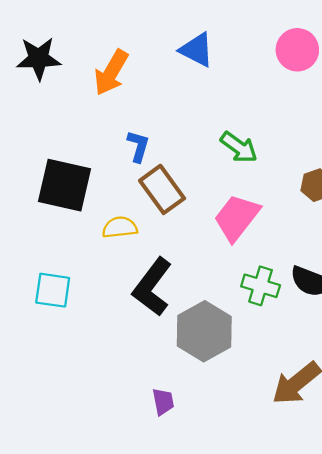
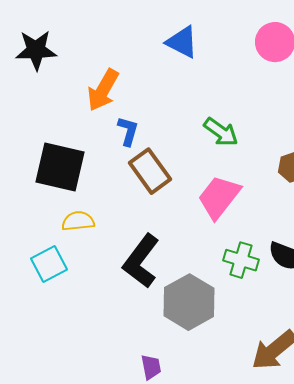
orange arrow: (111, 73) -> (103, 90), moved
yellow semicircle: (120, 227) -> (78, 221), moved
cyan square: (53, 290) -> (49, 264), turned -36

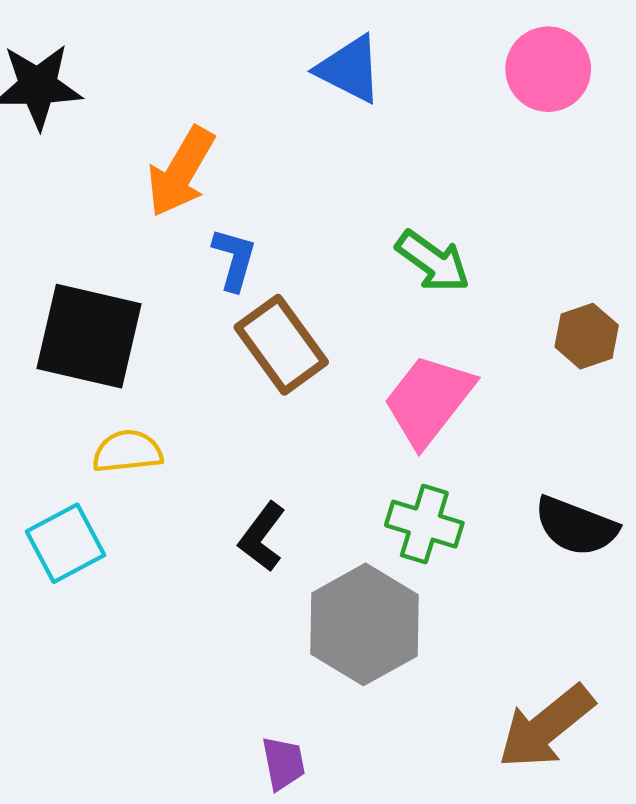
green cross: (241, 260) -> (424, 524), moved
black L-shape: (141, 261) -> (262, 537), size x0.6

